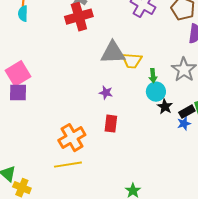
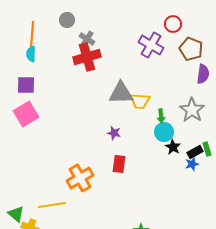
purple square: (18, 93) -> (26, 85), moved
yellow line: (68, 165) -> (52, 205), moved

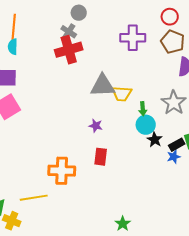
gray circle: (67, 20) -> (79, 13), moved
red circle: (173, 24) -> (170, 17), moved
purple cross: (151, 45) -> (133, 38), turned -30
orange cross: (80, 178) -> (62, 171), turned 32

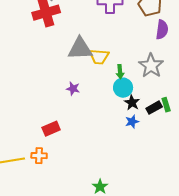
red rectangle: (101, 157) -> (51, 129), moved, turned 60
blue star: (174, 157) -> (132, 122), moved
orange cross: (62, 171) -> (39, 156), moved, size x0.6

